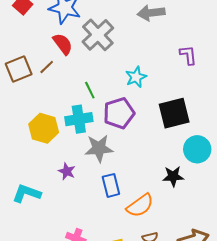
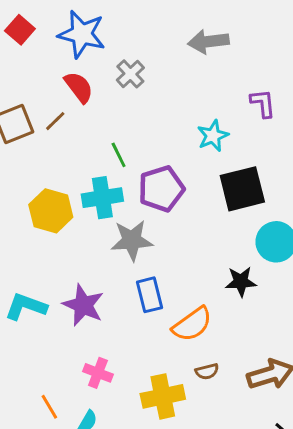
gray cross: (98, 35) -> (130, 74), size x0.6
cyan star: (136, 77) -> (213, 136), moved
purple star: (67, 171) -> (83, 305), moved, size x1.6

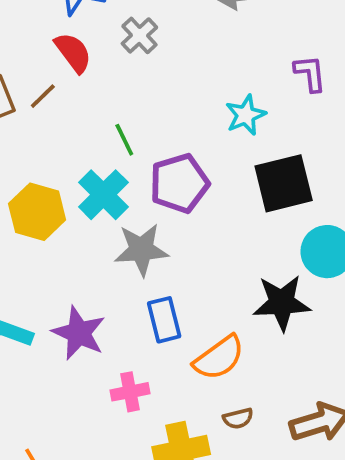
cyan cross: (102, 198) -> (103, 195), turned -36
black star: (241, 282) -> (282, 303), size x1.4
pink cross: (98, 373) -> (130, 392), moved, turned -32

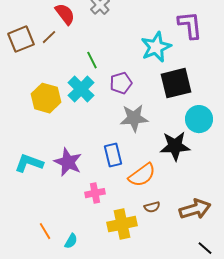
purple L-shape: (310, 73) -> (190, 25), size x1.4
cyan star: (246, 115) -> (156, 47), size x1.4
purple pentagon: (179, 183) -> (121, 83), size x0.7
gray star: (141, 250) -> (134, 118), moved

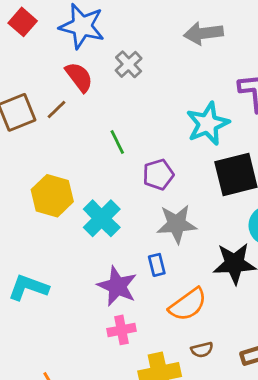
cyan cross: (81, 89) -> (102, 218), moved
blue rectangle: (113, 155) -> (157, 265), moved, size x0.7
purple star: (68, 162) -> (117, 286), moved

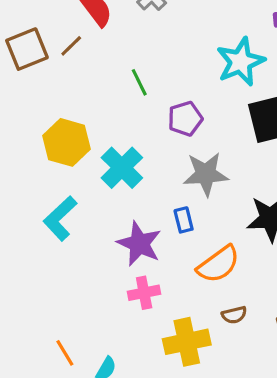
cyan L-shape: (28, 288) -> (60, 218), moved, turned -63

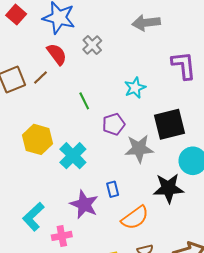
cyan star: (241, 62) -> (135, 88), moved, size x0.7
gray star: (206, 174) -> (139, 149), moved
cyan L-shape: (60, 218) -> (33, 217), moved
pink cross: (144, 293) -> (62, 236), moved

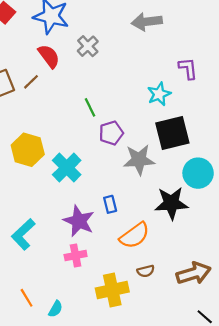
purple L-shape: (184, 65) -> (188, 68), size x0.7
cyan star: (135, 88) -> (159, 94), moved
green line: (84, 101) -> (90, 107), moved
pink cross: (62, 236) -> (76, 256), moved

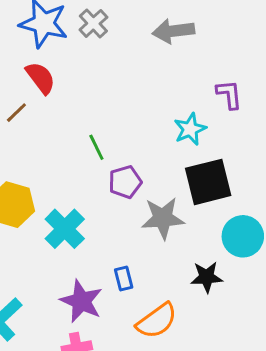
gray cross: (88, 46) -> (93, 23), moved
black star: (171, 203) -> (207, 277), size x0.7

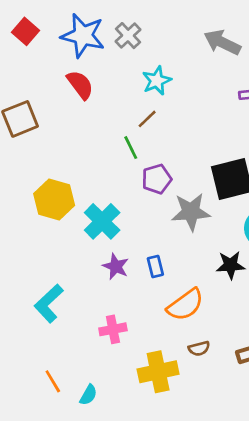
gray arrow: (173, 31) -> (222, 42), moved, turned 33
brown line: (16, 113) -> (147, 119), moved
cyan star: (190, 129) -> (157, 81), moved
purple star: (81, 301) -> (116, 266), moved, size x0.7

